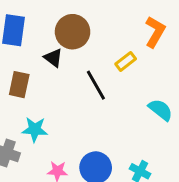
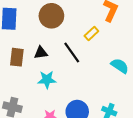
black triangle: (53, 58) -> (41, 53), moved, turned -40
cyan star: (35, 129) -> (47, 80), moved

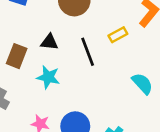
brown rectangle: (17, 57) -> (17, 56), moved

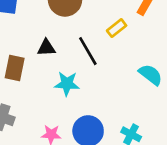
cyan star: (48, 77) -> (67, 84), moved

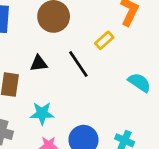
cyan star: (67, 84) -> (42, 113), moved

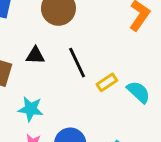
yellow rectangle: (104, 40) -> (107, 82), moved

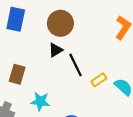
black triangle: (35, 55) -> (56, 50), moved, turned -32

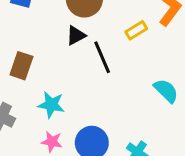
yellow rectangle: (99, 80) -> (136, 30), moved

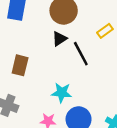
cyan star: (51, 105) -> (62, 93), moved

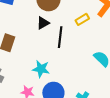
black line: (81, 54) -> (60, 37), turned 30

